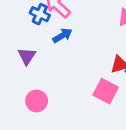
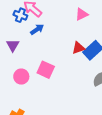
pink square: (106, 91) -> (46, 70), moved

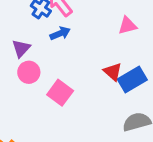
red triangle: (78, 48) -> (113, 72), turned 48
pink circle: (21, 77) -> (29, 72), moved

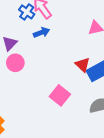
pink square: (60, 93) -> (60, 95), moved

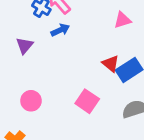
pink circle: (15, 63) -> (31, 101), moved

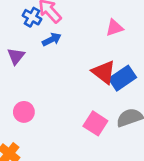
red triangle: (111, 64) -> (104, 72), size x1.4
pink square: (87, 101) -> (95, 123), moved

